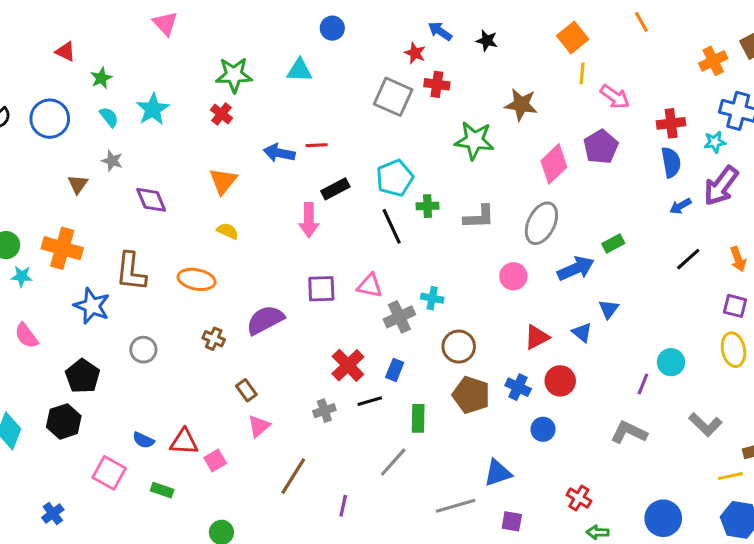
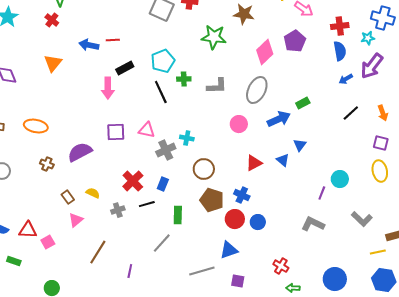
yellow semicircle: (228, 231) -> (93, 193), moved
red circle: (560, 381) -> (235, 219), moved

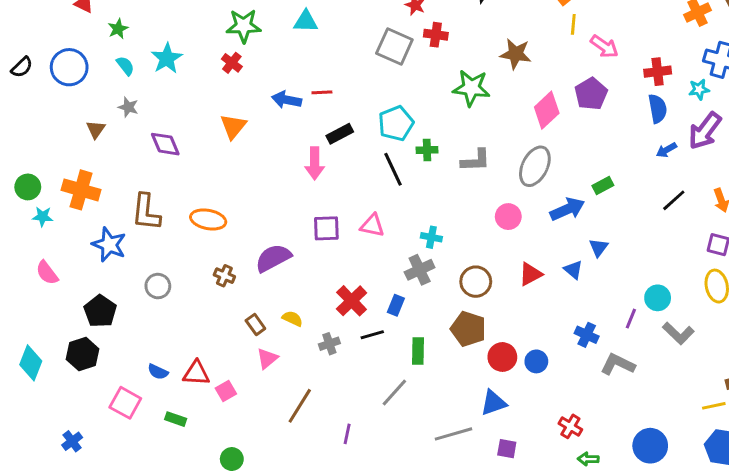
gray cross: (166, 150) -> (420, 270), moved
brown circle: (204, 169) -> (476, 282), moved
blue cross: (242, 195) -> (587, 335), moved
gray L-shape: (362, 219) -> (678, 333), moved

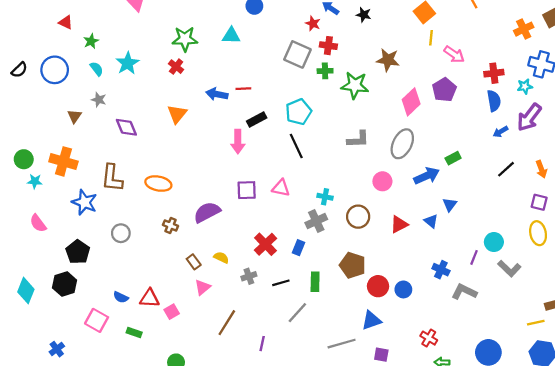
green cross: (427, 150) -> (325, 71), moved
brown circle: (476, 282) -> (358, 217), moved
black line: (372, 335) -> (281, 283), moved

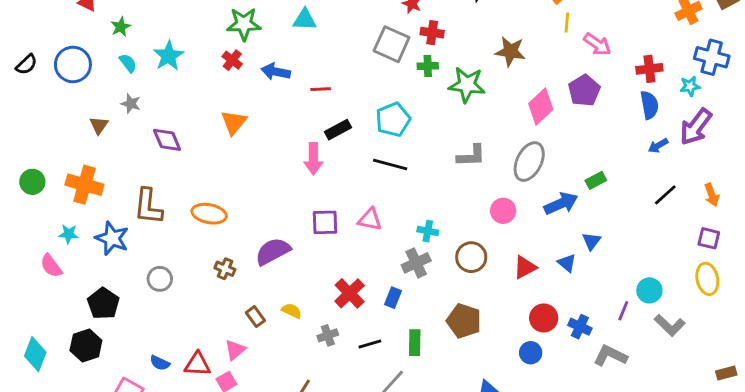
blue arrow: (217, 94) -> (276, 72), moved
black line: (296, 146) -> (390, 164), turned -50
cyan star: (35, 181) -> (69, 234), moved
red circle: (378, 286) -> (544, 318), moved
pink triangle: (203, 287) -> (235, 350), moved

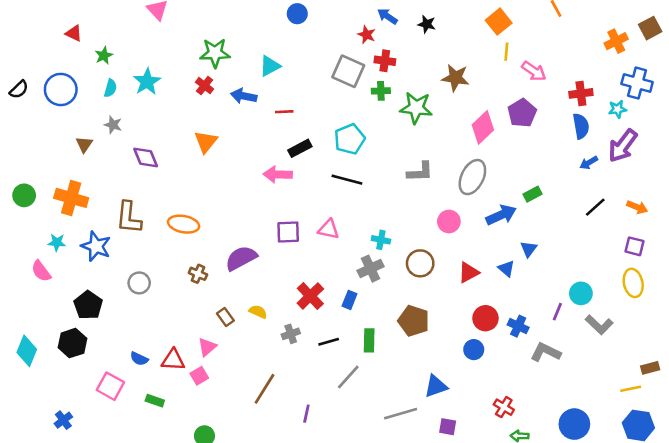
cyan triangle: (305, 20) -> (270, 66), moved, turned -30
cyan semicircle: (128, 63) -> (110, 88), turned 54
pink arrow: (313, 159) -> (278, 174), turned 92
orange arrow: (712, 195) -> (637, 207), turned -48

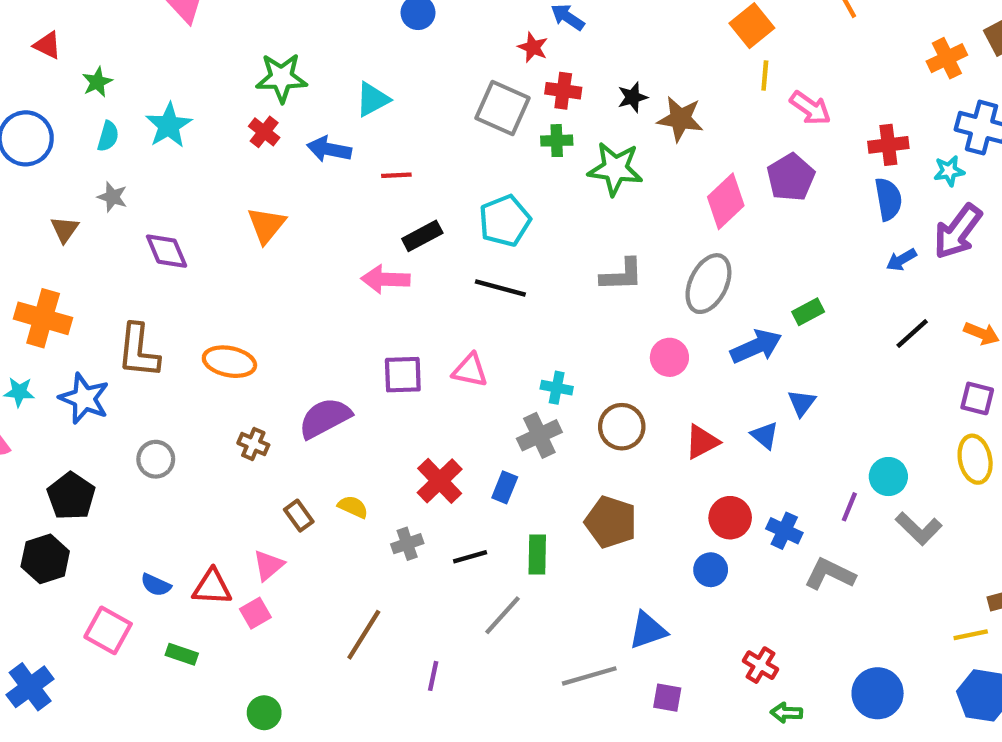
black star: (427, 24) -> (633, 97), moved, turned -30
blue cross: (63, 420) -> (30, 687), size x1.5

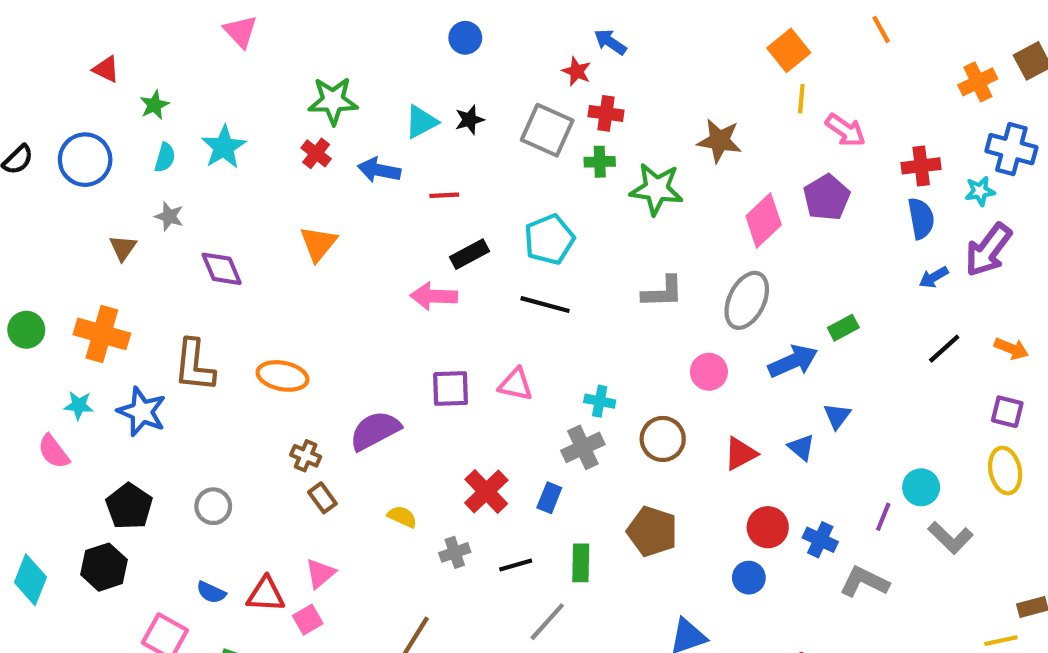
black star: (633, 97) -> (469, 120), moved
gray circle: (156, 459) -> (213, 506), moved
brown rectangle: (299, 516) -> (322, 498), moved

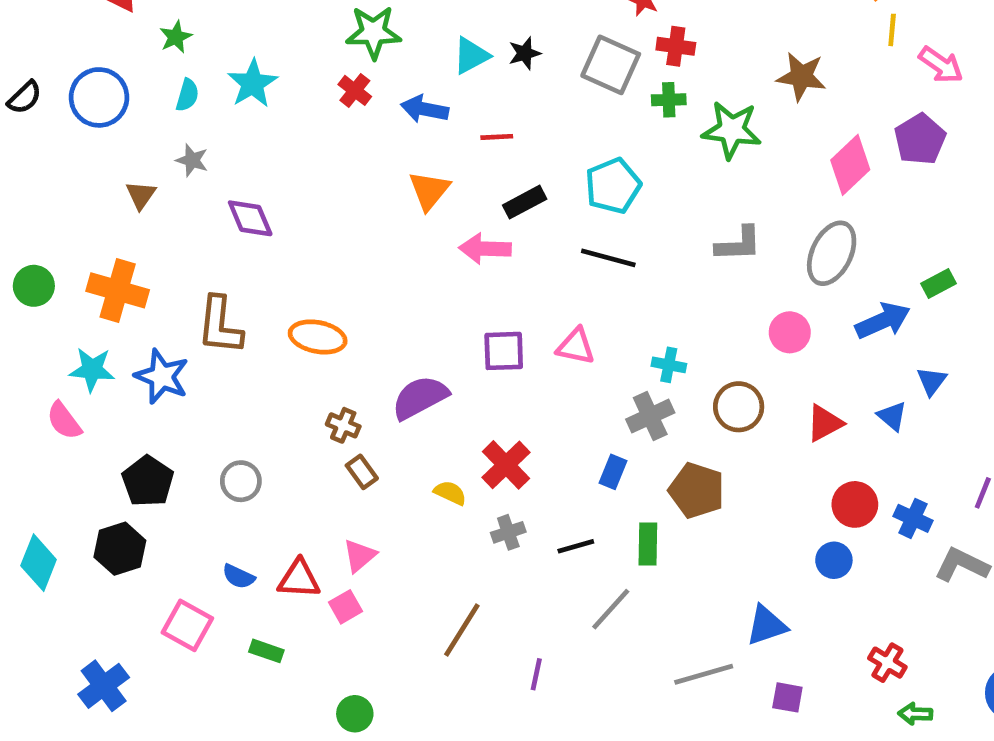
orange triangle: (318, 244) -> (429, 190), moved
cyan star: (79, 405) -> (92, 370), size x1.4
red cross: (486, 491) -> (506, 465), moved
brown pentagon: (652, 531) -> (697, 490), moved

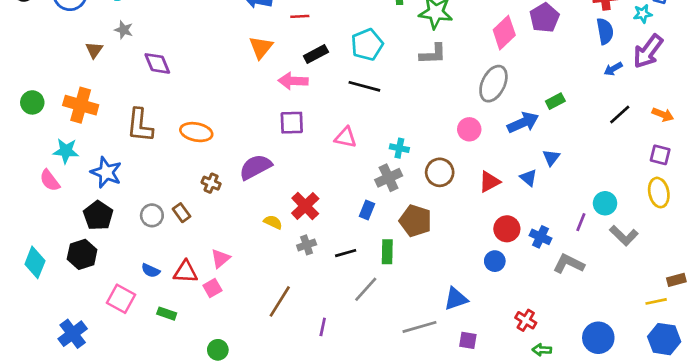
gray L-shape: (739, 244) -> (433, 54), moved
purple square: (504, 351) -> (292, 123), moved
blue star: (162, 377) -> (106, 172), moved
brown rectangle: (362, 472) -> (182, 213), moved

